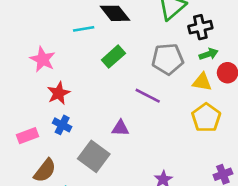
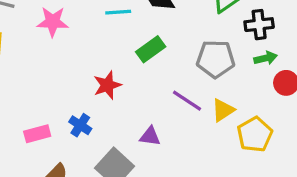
pink star: (43, 59) -> (53, 22), moved, turned -30
yellow triangle: (202, 82) -> (223, 110), moved, turned -48
red star: (59, 93) -> (107, 85), moved

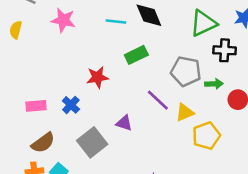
green arrow: (266, 58) -> (214, 84), moved

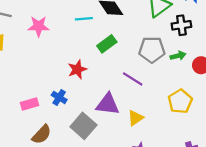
yellow triangle: (185, 112) -> (135, 118), moved
purple triangle: (124, 123) -> (108, 104), size x1.6

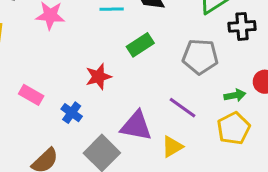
green arrow: (178, 56) -> (235, 95), moved
purple line: (133, 79) -> (183, 108), moved
pink rectangle: (29, 104) -> (31, 95), moved, turned 42

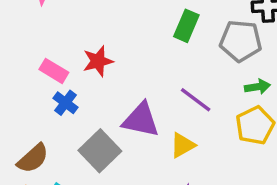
green rectangle: (140, 45) -> (186, 26), moved, turned -35
gray pentagon: (200, 57) -> (241, 41), moved
pink rectangle: (31, 95) -> (54, 71), moved

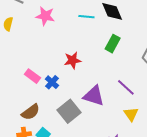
green rectangle: (186, 26) -> (113, 44), moved
pink rectangle: (54, 71) -> (33, 76), moved
yellow triangle: (183, 145) -> (131, 114), moved, turned -42

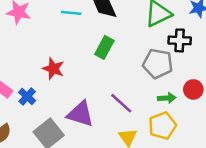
red star: (73, 60) -> (53, 69), turned 30

